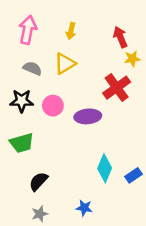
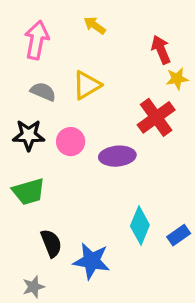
yellow arrow: (71, 31) -> (95, 25), moved, turned 112
black semicircle: (38, 181) -> (51, 243), turned 115
blue star: (84, 208) -> (92, 261), moved, size x1.6
gray star: (40, 214) -> (33, 287), moved

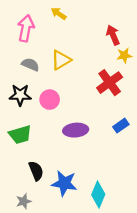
yellow arrow: (95, 25) -> (59, 14), moved
purple ellipse: (117, 156) -> (76, 130), moved
cyan diamond: (140, 225) -> (98, 195), moved
blue rectangle: (179, 235) -> (121, 126), moved

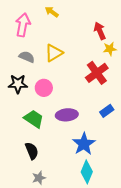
green trapezoid: (20, 135) -> (34, 119), moved, turned -130
blue star: (64, 183) -> (84, 144), moved, turned 30
gray star: (24, 201) -> (39, 178), moved

